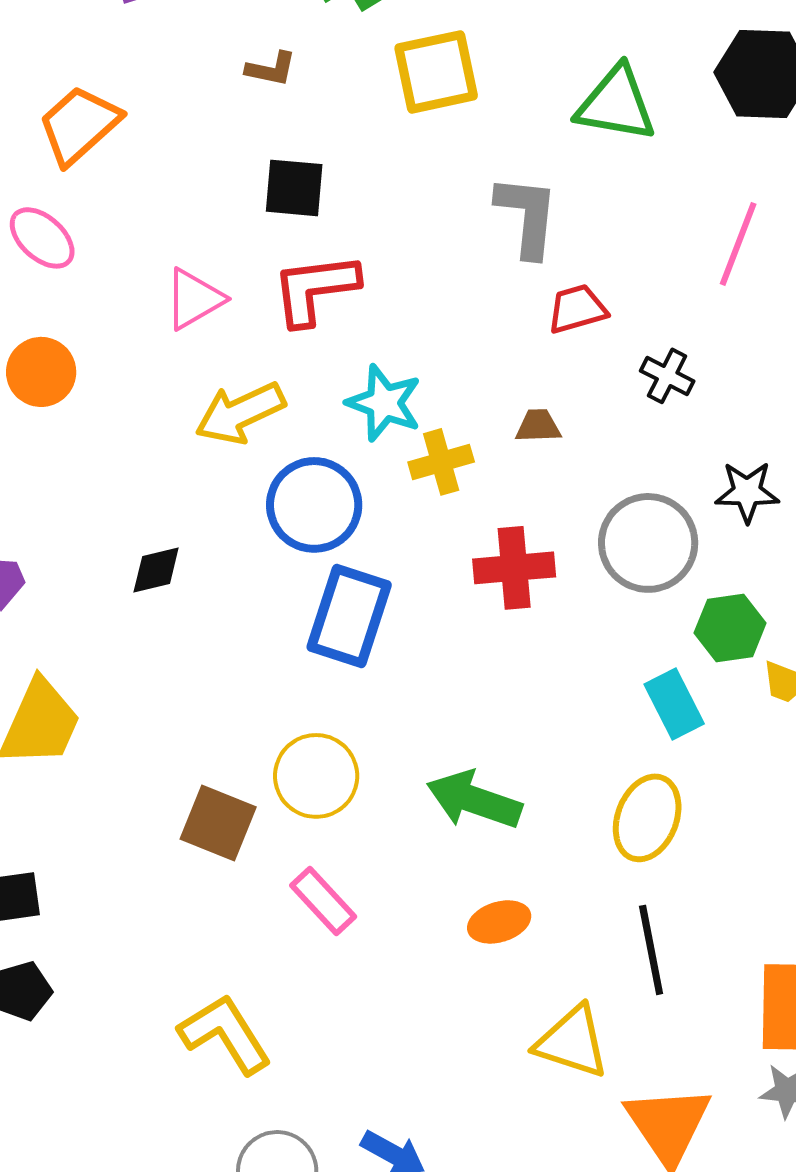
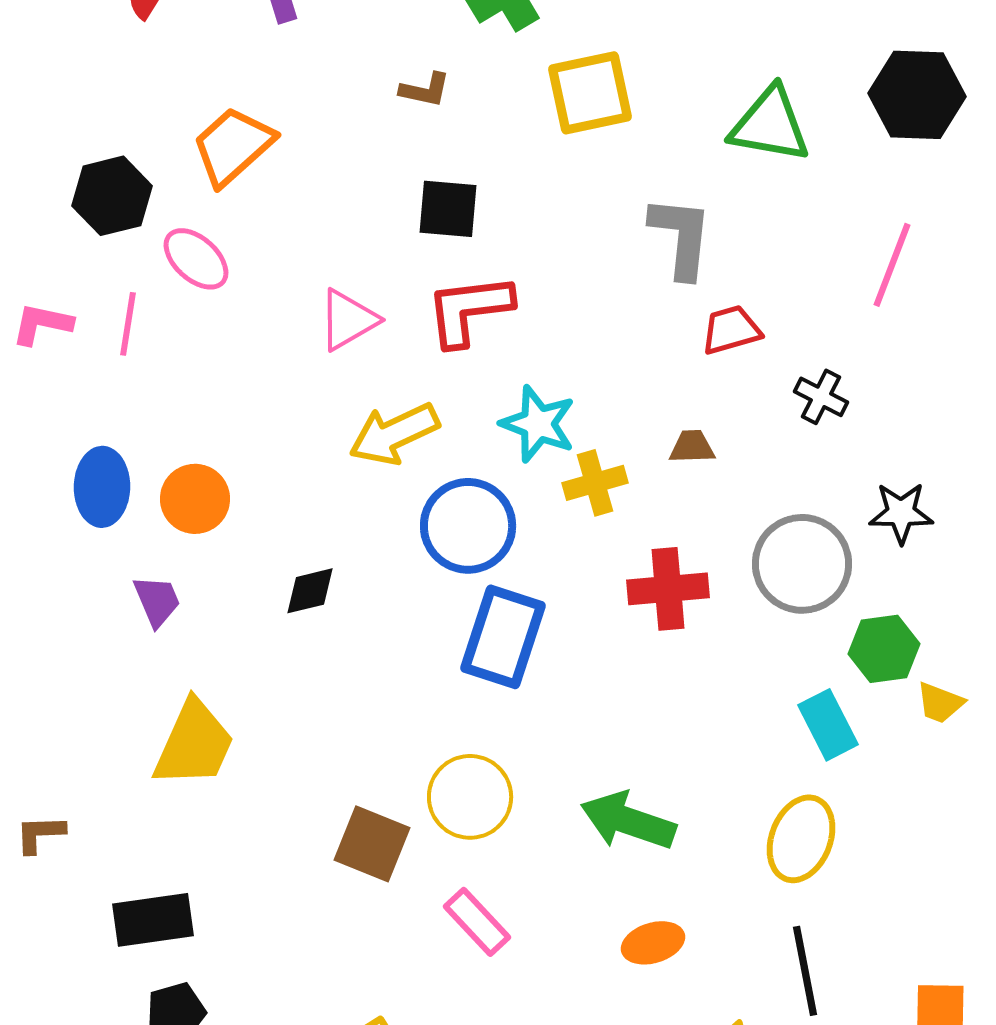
orange circle: (41, 372) -> (195, 499), moved

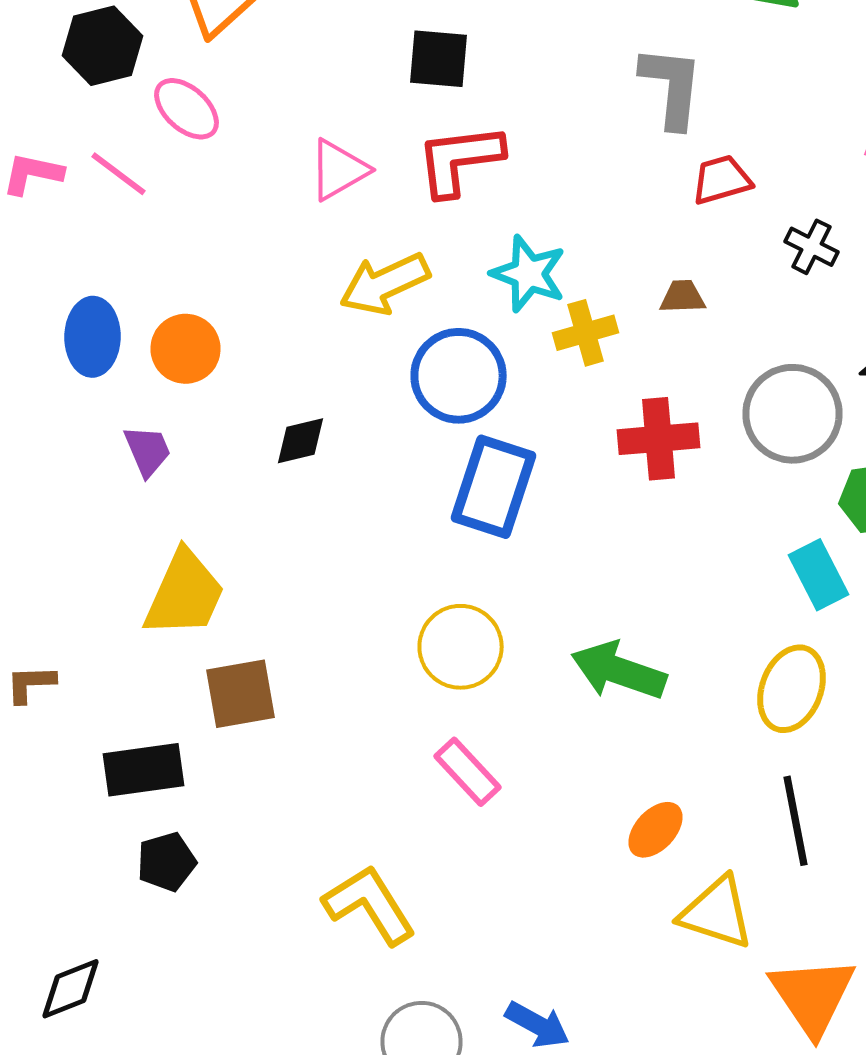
pink line: (128, 324) -> (118, 174), turned -62
brown square: (372, 844) -> (240, 694), moved, turned -32
orange ellipse: (653, 943) -> (656, 830), moved, turned -30

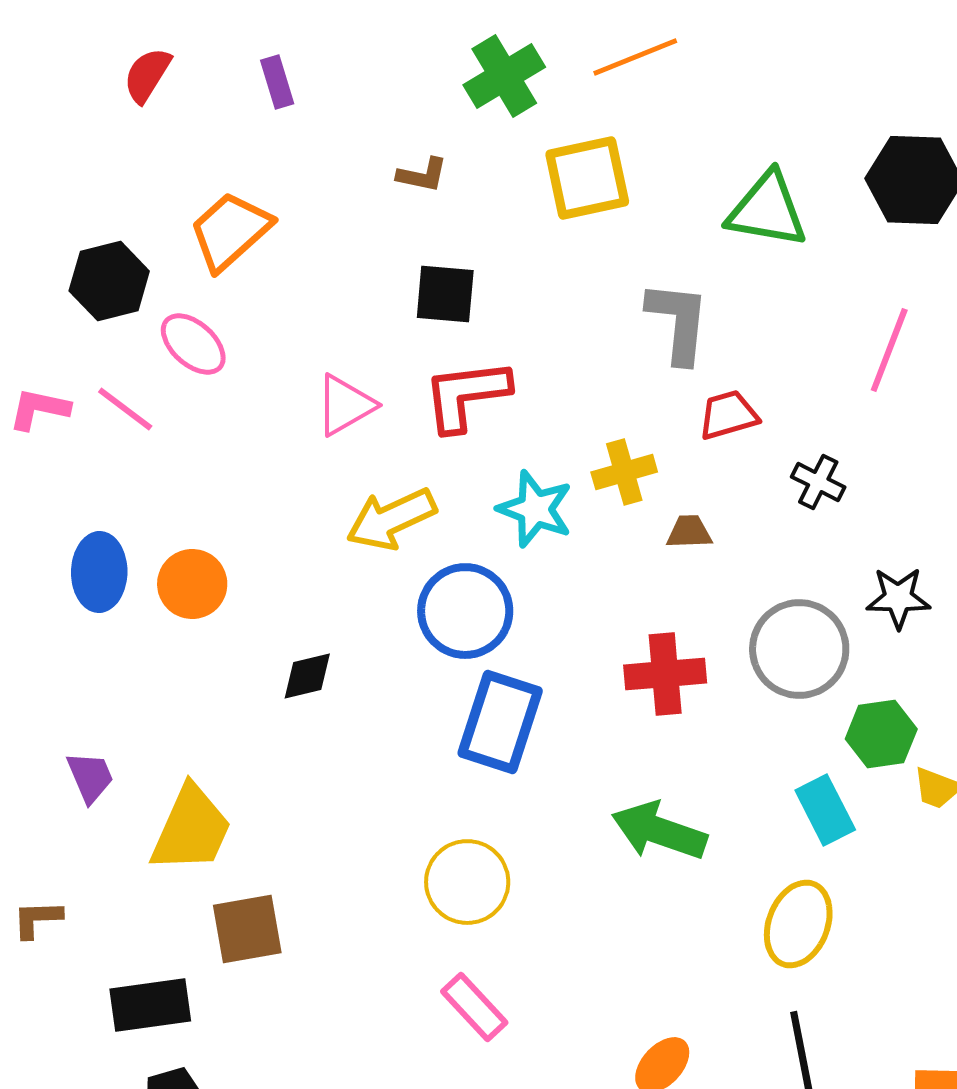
yellow cross: (586, 333) -> (624, 472), moved
purple trapezoid: (148, 451) -> (90, 777), moved
green arrow: (618, 671) -> (659, 831), moved

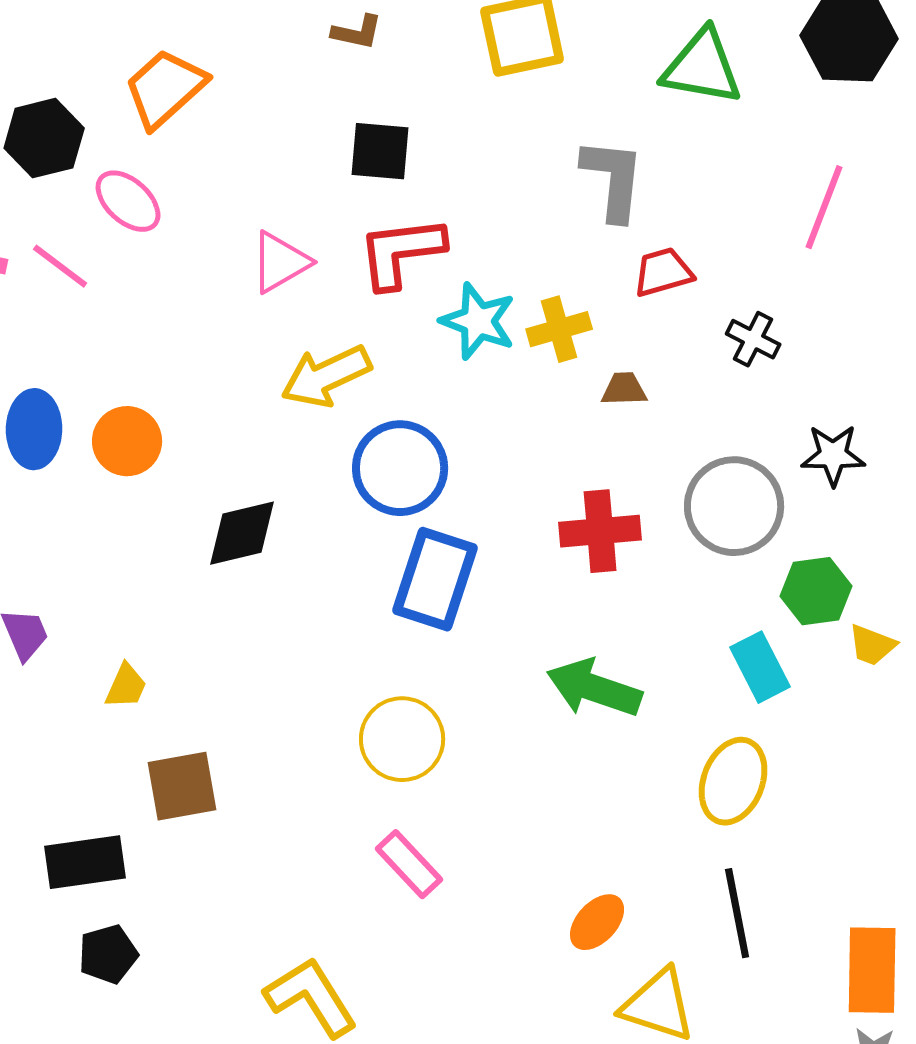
cyan star: (535, 509) -> (478, 321), moved
black diamond: (307, 676) -> (242, 533), size x1.4
yellow trapezoid: (191, 829) -> (126, 686), size x0.5

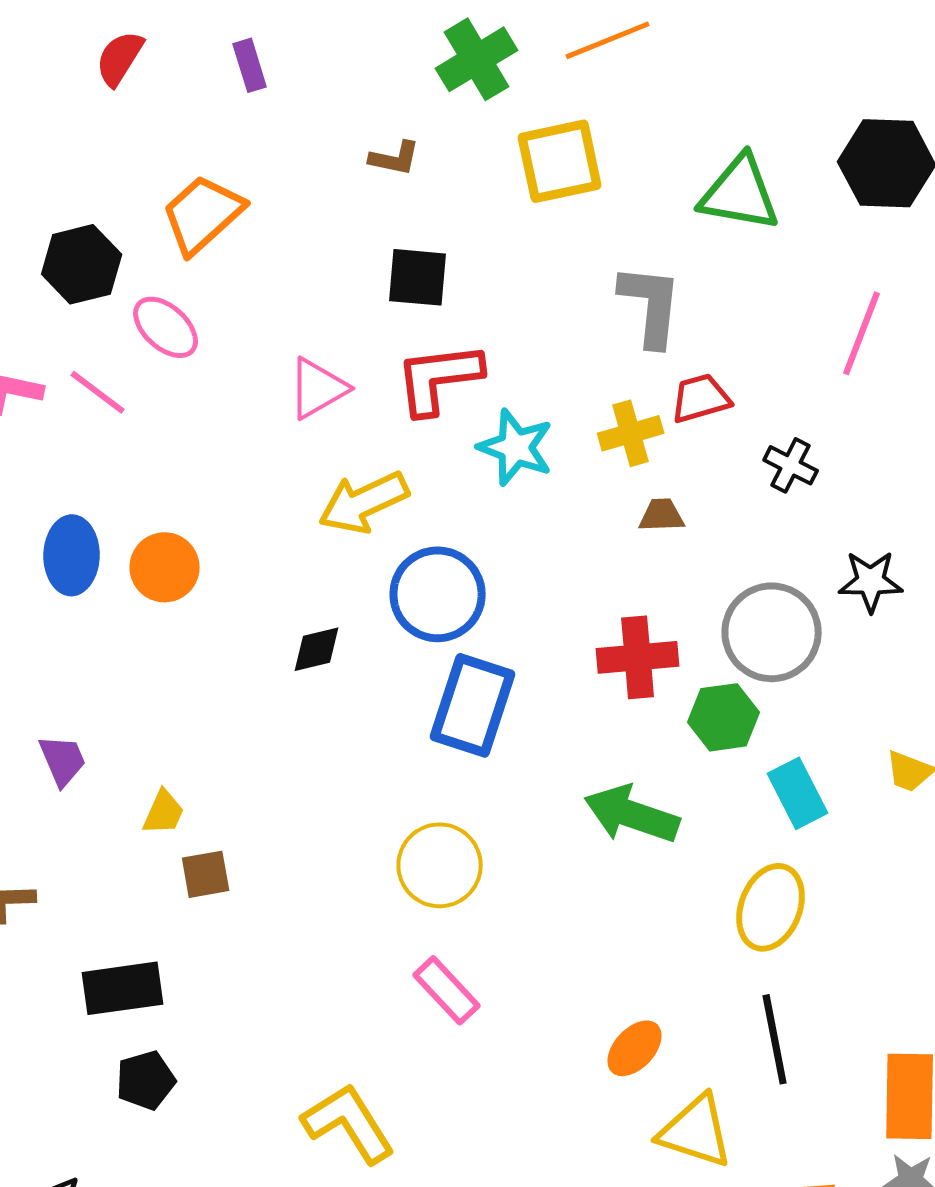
yellow cross: (559, 329) -> (631, 433), moved
black diamond: (242, 533) -> (317, 649), moved, size x0.7
green hexagon: (816, 591) -> (724, 717), moved
brown square: (182, 786) -> (206, 874), moved, size x0.7

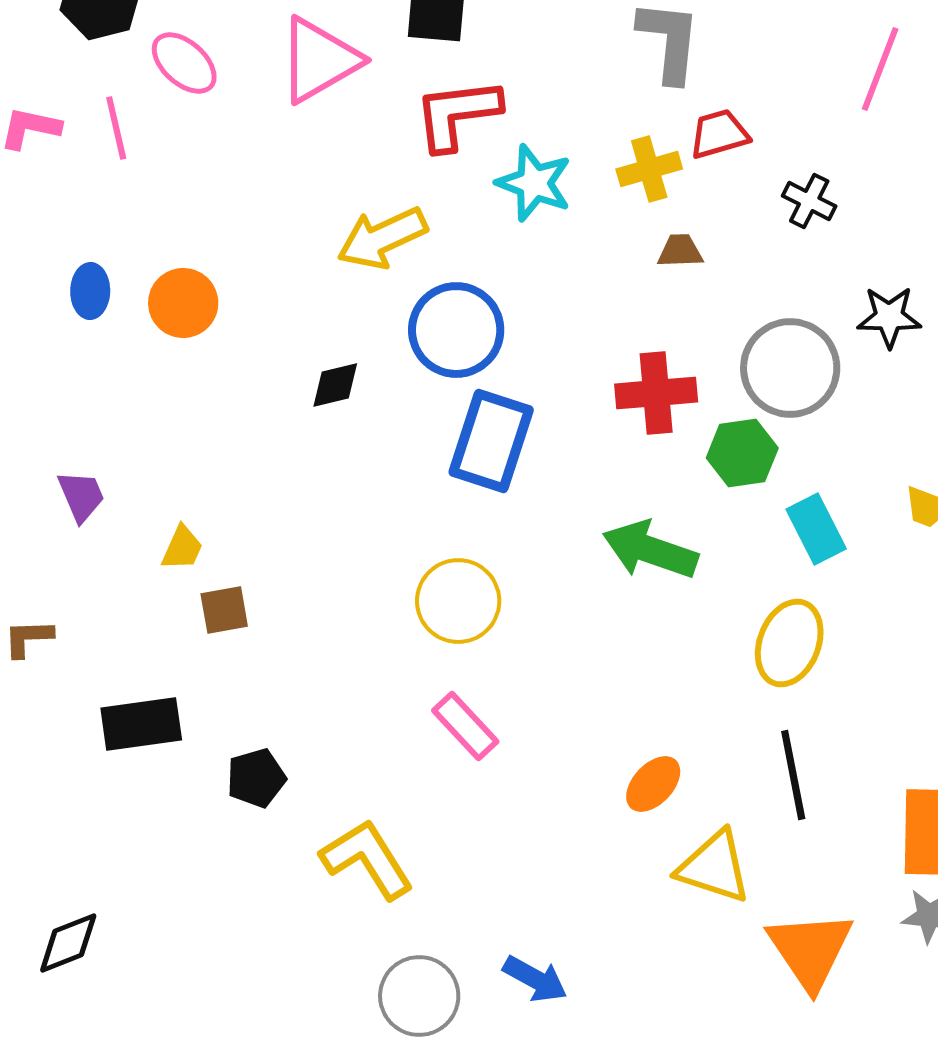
pink triangle: (318, 388) -> (319, 60), moved, size x1.4
pink line: (98, 392) -> (116, 128), turned 40
blue ellipse: (72, 555) -> (90, 291), size x0.7
black pentagon: (146, 1080) -> (256, 778), moved

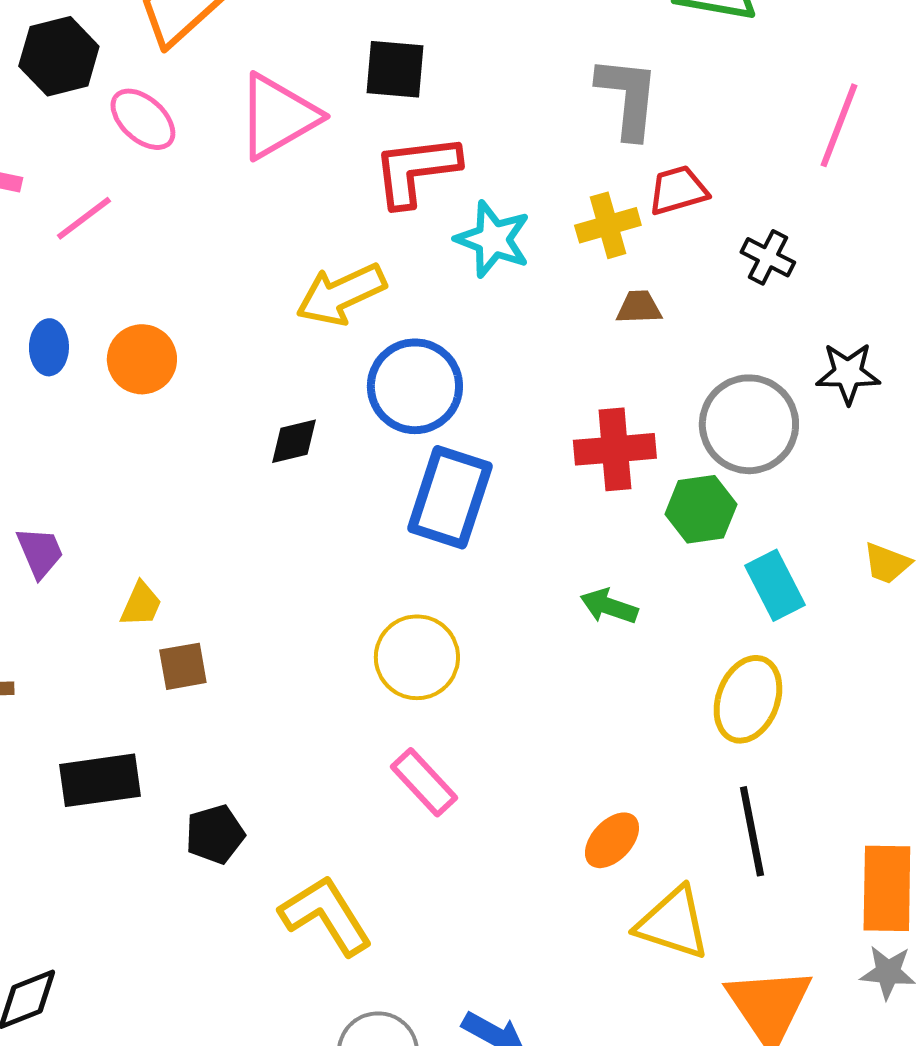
pink line: (116, 128) -> (84, 218), moved, turned 66
green arrow: (650, 550) -> (609, 606), size x0.6

